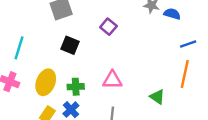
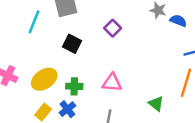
cyan line: (19, 48) -> (34, 22), moved
yellow ellipse: (46, 82) -> (44, 79), turned 30

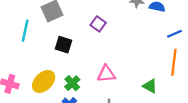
green cross: (74, 86) -> (72, 83), turned -35

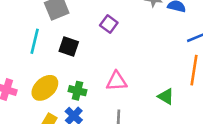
cyan line: (25, 31) -> (35, 41), moved
green cross: (72, 83) -> (77, 91), turned -35

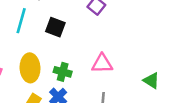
yellow ellipse: (45, 88) -> (30, 68), turned -52

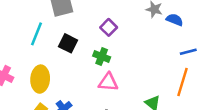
green cross: (63, 72) -> (102, 56), moved

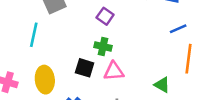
black square: (68, 43) -> (85, 68), moved
blue line: (188, 52) -> (178, 29), moved

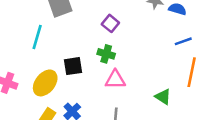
black square: (85, 68) -> (73, 66), moved, turned -30
yellow ellipse: (45, 80) -> (45, 83), turned 40

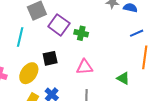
purple square: (110, 23) -> (59, 25), moved, size x1.5
green cross: (106, 54) -> (81, 33), moved

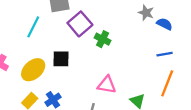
pink triangle: (84, 67) -> (107, 85), moved

